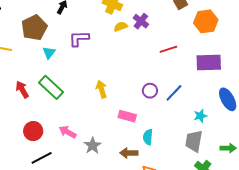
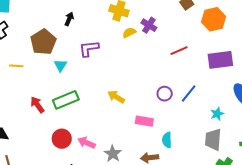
green rectangle: (51, 87) -> (66, 100), turned -60
yellow arrow: (101, 89) -> (116, 97), turned -36
red circle: (33, 131) -> (62, 139), moved

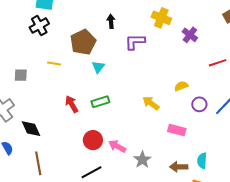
black arrow: (69, 19) -> (111, 21), turned -32
yellow semicircle: (129, 33) -> (181, 86), moved
purple L-shape: (89, 49) -> (135, 42), moved
green rectangle: (66, 100) -> (100, 102), size x0.7
cyan semicircle: (167, 140) -> (202, 161), moved

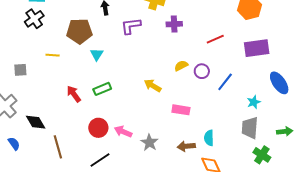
purple cross: (190, 35) -> (174, 24), moved, turned -35
brown pentagon: (83, 42) -> (79, 31), turned 30
purple circle: (199, 104) -> (202, 71), moved
brown line: (38, 163) -> (58, 147), moved

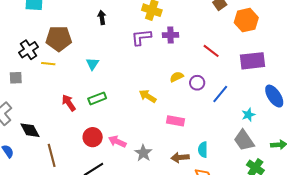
black cross: (34, 19) -> (29, 50), moved
purple L-shape: (131, 26) -> (141, 37), moved
brown pentagon: (79, 31) -> (59, 39), moved
red line: (215, 39) -> (211, 51), turned 60
gray trapezoid: (250, 128) -> (244, 140), turned -40

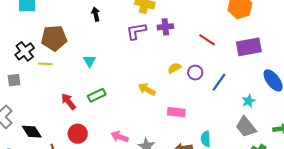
red circle: (93, 137) -> (78, 134), moved

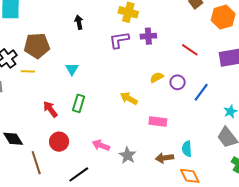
green rectangle: (97, 95) -> (79, 103), turned -48

